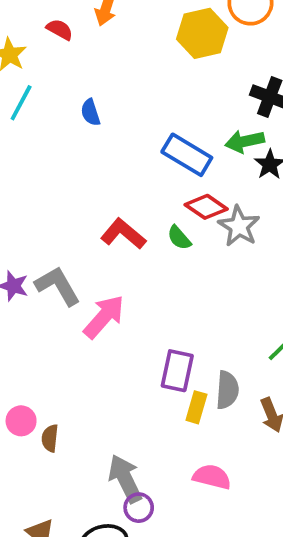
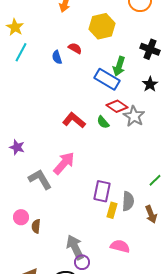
red semicircle: (60, 30) -> (75, 48), moved
yellow hexagon: (202, 33) -> (102, 26), moved
green arrow: (245, 141) -> (119, 66), moved, turned -60
gray L-shape: (58, 286) -> (40, 179), moved

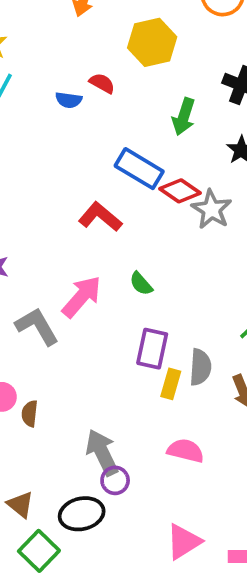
blue semicircle: (57, 57) -> (69, 100), turned -64
blue rectangle: (107, 79) -> (139, 169), moved
green semicircle: (103, 122) -> (141, 284), moved

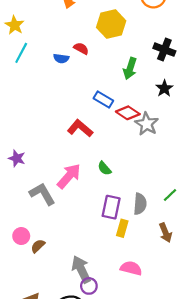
blue rectangle: (139, 169) -> (103, 99), size x0.7
gray semicircle: (200, 367) -> (140, 204), moved
brown semicircle: (30, 414) -> (38, 246), turned 40

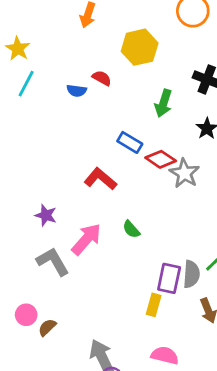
purple star: (17, 158) -> (46, 215), moved
gray semicircle: (140, 204) -> (191, 274), moved
purple rectangle: (111, 207) -> (169, 278), moved

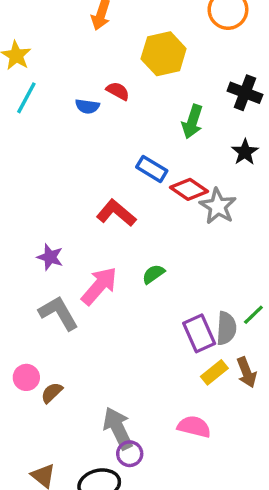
green semicircle: (131, 229) -> (153, 274), turned 96
purple rectangle: (169, 278) -> (199, 333), turned -36
yellow rectangle: (154, 305) -> (214, 372), moved, turned 35

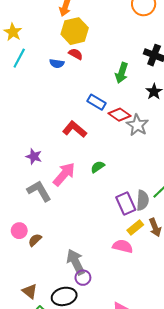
yellow hexagon: (164, 54) -> (75, 31), moved
pink semicircle: (194, 427) -> (123, 246), moved

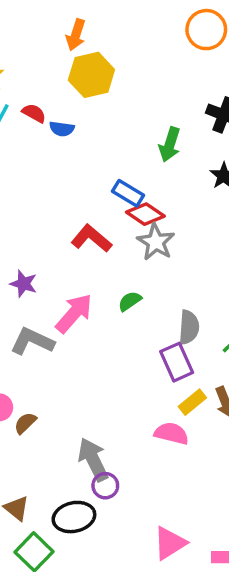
red semicircle: (76, 54) -> (34, 113), moved
red diamond: (120, 115) -> (145, 214), moved
gray star: (137, 125) -> (156, 242), moved
gray L-shape: (39, 191) -> (32, 341), turned -35
gray semicircle: (143, 200) -> (189, 327), moved

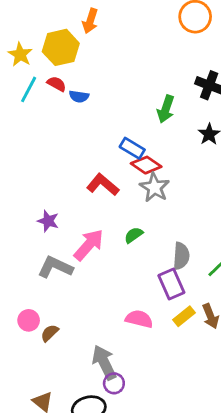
yellow hexagon: (91, 75) -> (61, 47), moved
pink semicircle: (171, 433) -> (139, 319), moved

